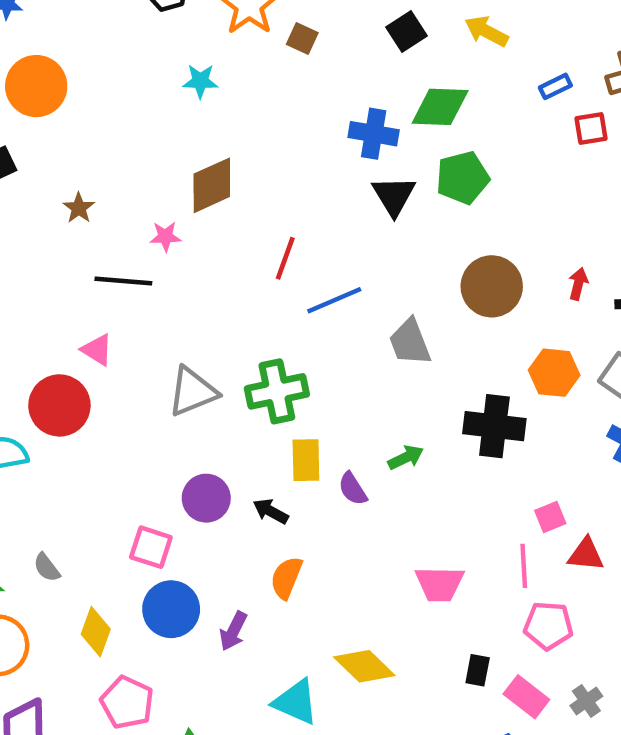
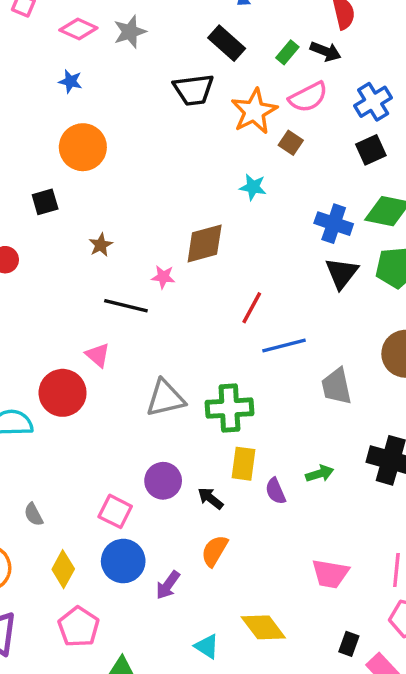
cyan star: (200, 81) -> (253, 187), moved
cyan triangle: (296, 702) -> (207, 646), size x0.7

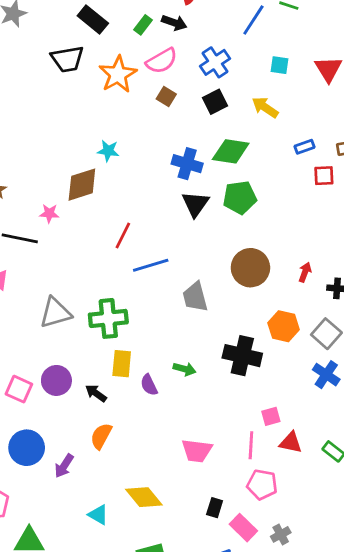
brown square: (291, 143) -> (166, 97), moved
cyan star: (253, 187) -> (108, 151), moved
green arrow: (320, 474) -> (185, 369), turned 35
pink square: (115, 511) -> (19, 389), moved

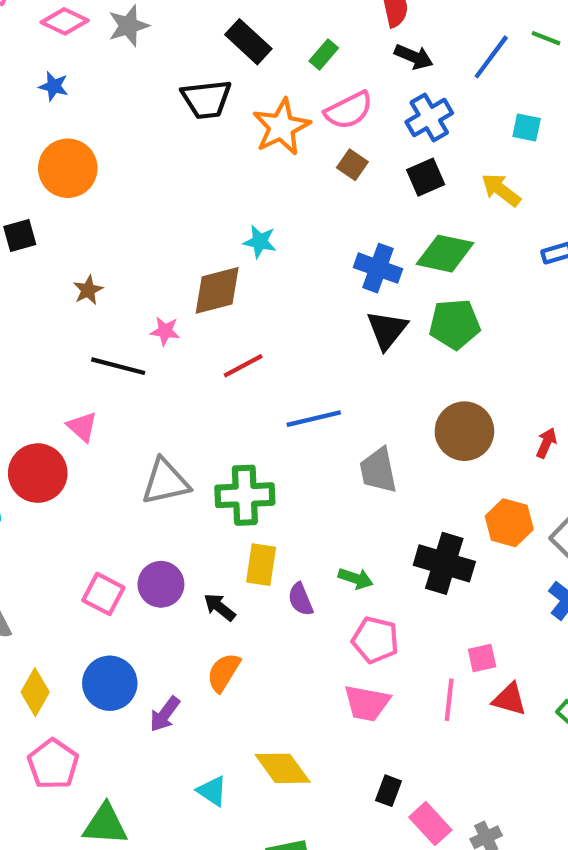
black arrow: (174, 23) -> (414, 57), moved
red line: (123, 236) -> (243, 366), moved, turned 32
pink pentagon: (262, 485) -> (375, 640), moved

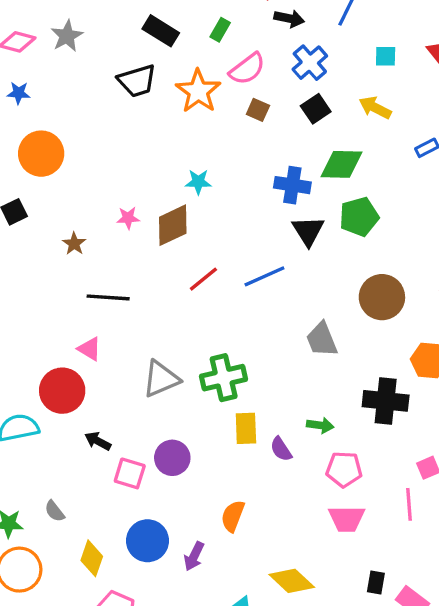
pink star: (165, 331) -> (128, 218), moved
blue line: (314, 419) -> (264, 276), moved
black arrow: (219, 607) -> (98, 441), moved

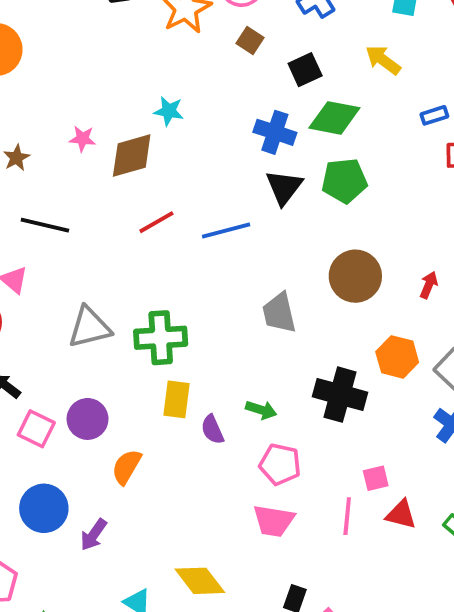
black square: (316, 109) -> (305, 70), moved
orange semicircle: (233, 516) -> (127, 467), moved

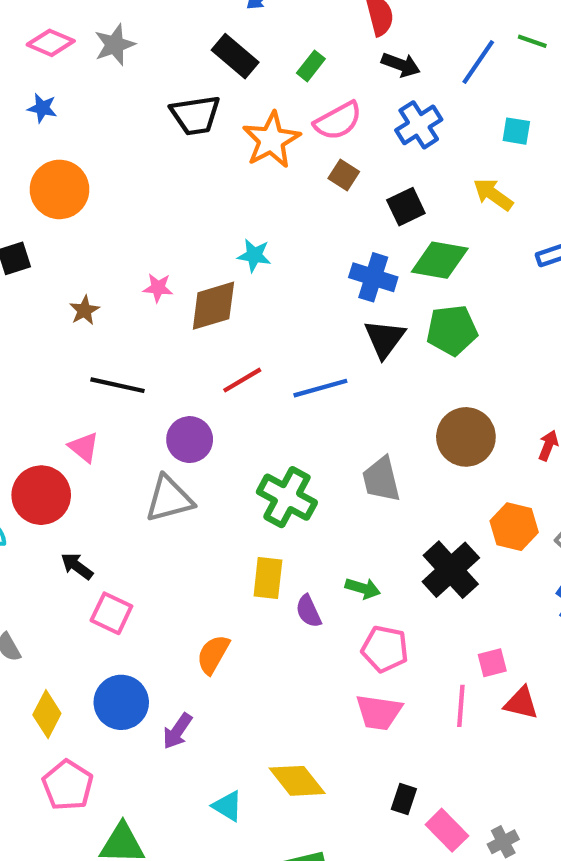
green cross: (161, 338) -> (287, 497), moved, turned 33
black cross: (340, 395) -> (451, 570), turned 33
purple circle: (88, 419) -> (190, 440), moved

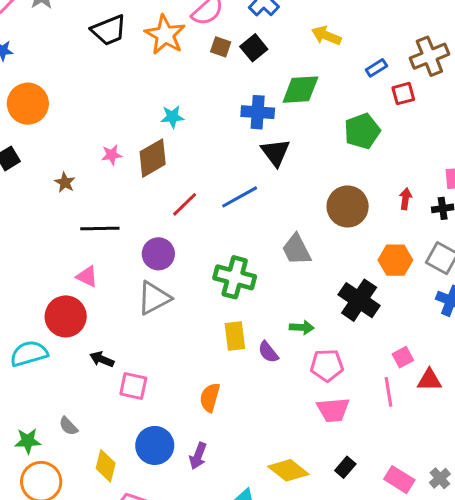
black square: (406, 207) -> (254, 48), moved
green pentagon: (452, 330) -> (362, 131), moved
black rectangle: (404, 799) -> (345, 467), moved, turned 36

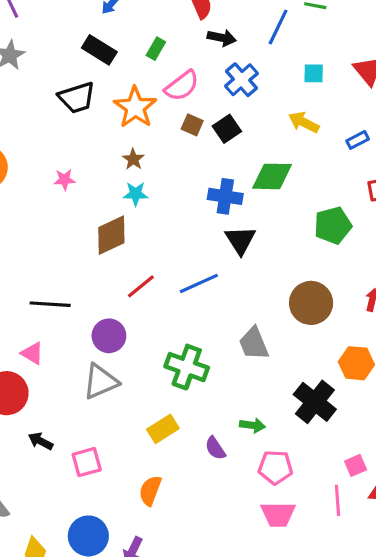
blue rectangle: (376, 68) -> (358, 140), moved
pink star: (112, 155) -> (65, 180), moved
brown star: (65, 182) -> (133, 159), moved
yellow rectangle: (235, 336) -> (163, 429), moved, turned 60
pink square: (133, 386) -> (87, 462), moved, turned -32

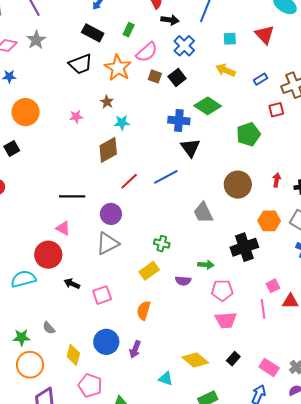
brown star: (133, 159) -> (107, 102), moved
green diamond: (272, 176) -> (208, 106), turned 36
green cross: (187, 367) -> (162, 244), moved, size x0.6
black cross: (315, 402) -> (244, 247), turned 36
purple semicircle: (215, 448) -> (183, 281), turned -49

